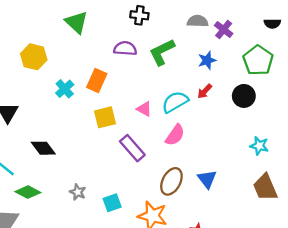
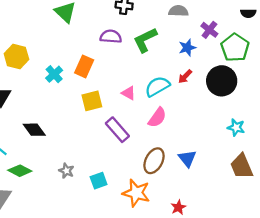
purple cross: (224, 30) -> (209, 30), moved
yellow hexagon: (34, 57) -> (16, 56), moved
black circle: (244, 96) -> (222, 81), size x1.4

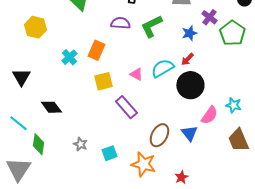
yellow hexagon: (16, 56) -> (35, 27), moved
black circle: (222, 81) -> (190, 85), moved
pink semicircle: (157, 117) -> (209, 115), moved
green diamond: (20, 171) -> (38, 144), turned 70

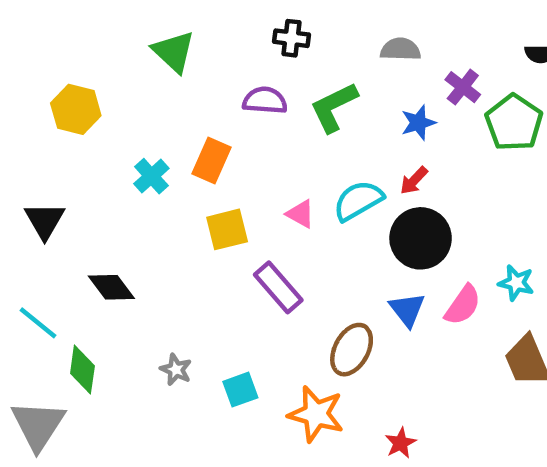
blue triangle: (189, 133) -> (407, 310), moved

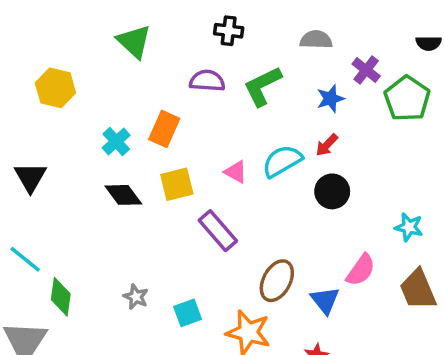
black circle: (421, 238) -> (332, 191), size x0.7
black diamond: (111, 287) -> (123, 195), moved
pink semicircle: (463, 305) -> (361, 270), moved
blue triangle: (407, 310) -> (325, 300), moved

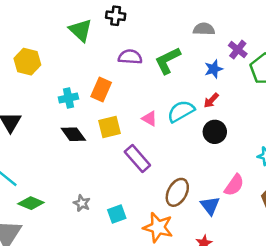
black cross: (229, 31) -> (116, 16), moved
cyan cross: (116, 141) -> (68, 98), turned 30
green diamond: (61, 297) -> (31, 203), turned -75

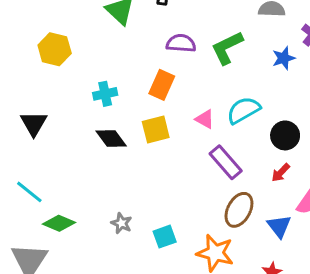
orange rectangle: (101, 90) -> (162, 85), moved
red arrow: (211, 100) -> (281, 173), moved
purple rectangle: (137, 158) -> (226, 162), moved

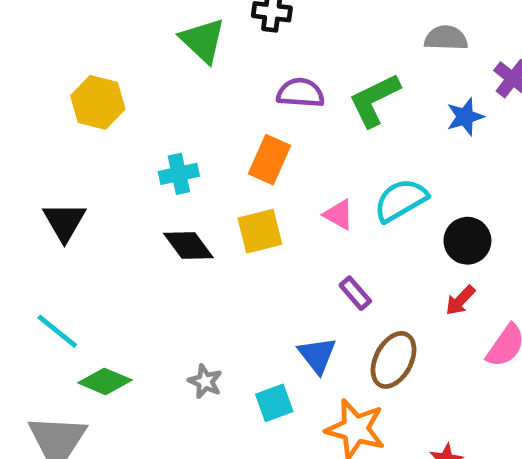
purple rectangle: (226, 162) -> (355, 293), moved, size x0.6
blue triangle: (279, 226) -> (317, 355), moved

